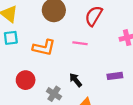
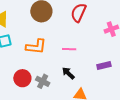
pink line: (80, 43) -> (69, 49), moved
gray cross: (54, 94) -> (43, 81), moved

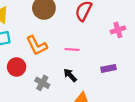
orange L-shape: (36, 47) -> (37, 45), turned 55
red circle: (22, 78) -> (17, 67), moved

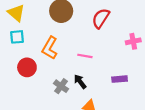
orange L-shape: (37, 45) -> (50, 48), turned 50
gray cross: (42, 83) -> (61, 86), moved

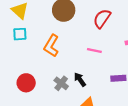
pink line: (85, 56) -> (94, 50), moved
red circle: (27, 67) -> (26, 83), moved

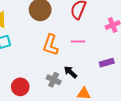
orange L-shape: (51, 46) -> (51, 45), moved

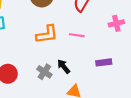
orange L-shape: (51, 45) -> (47, 34), turned -125

